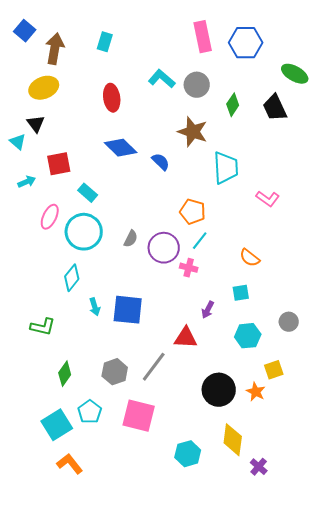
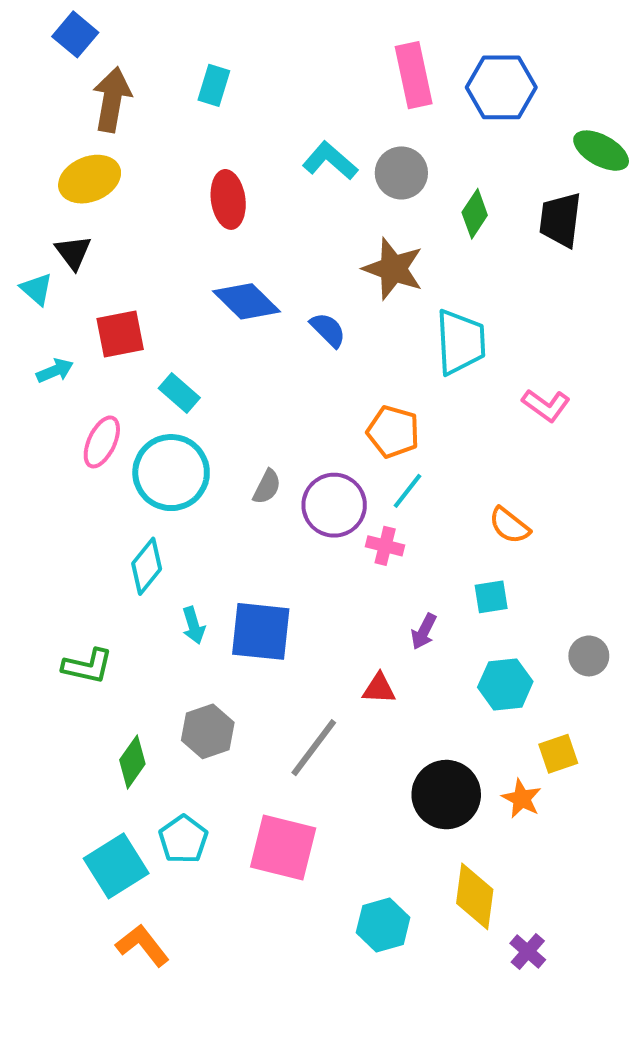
blue square: (25, 31) -> (75, 34), moved
black trapezoid: (275, 108) -> (560, 220), turned 32
red triangle: (186, 338) -> (379, 689), size x0.7
gray hexagon: (115, 372) -> (208, 731), moved

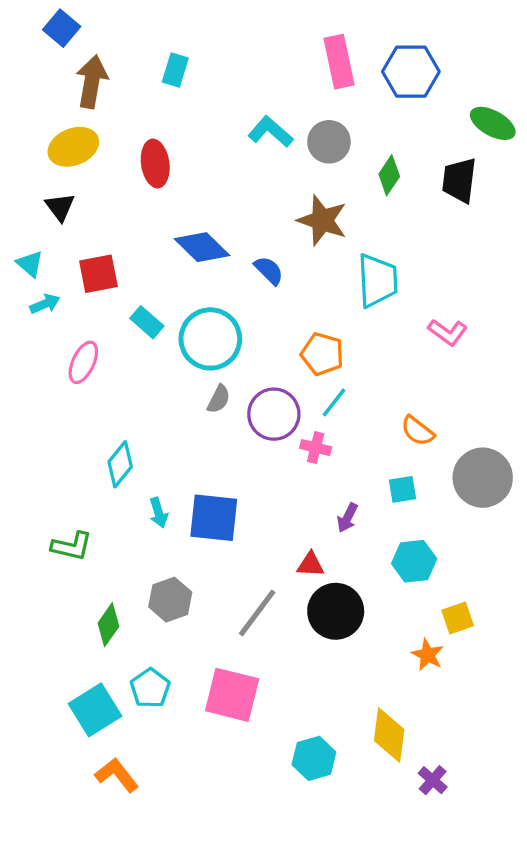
red ellipse: (228, 199) -> (155, 164), moved
cyan triangle: (37, 289) -> (30, 264), moved
cyan circle: (171, 473) -> (210, 339), moved
gray circle: (589, 656) -> (483, 478), moved, size x1.8
black circle: (446, 795) -> (336, 611), moved

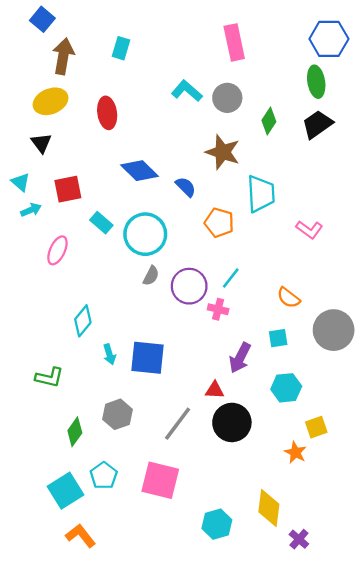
blue hexagon: (411, 72) -> (329, 39), moved
green ellipse: (493, 123) -> (316, 82), moved, turned 52
black trapezoid: (459, 180) -> (317, 124), turned 48
orange pentagon: (322, 354) -> (219, 223), moved
purple arrow: (347, 518) -> (240, 358), size x1.5

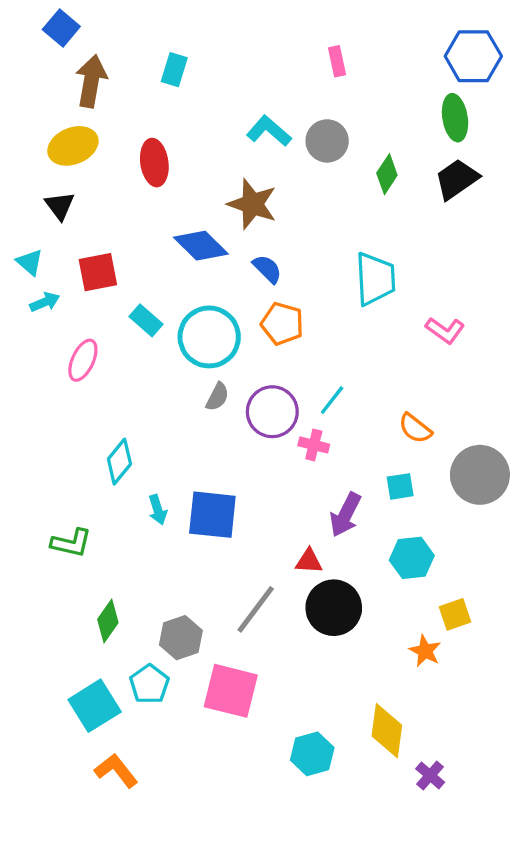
pink rectangle: (234, 42) -> (337, 61), size x0.6
brown star: (223, 152) -> (252, 204), moved
orange pentagon: (219, 223) -> (282, 324), moved
gray hexagon: (118, 414) -> (181, 638), moved

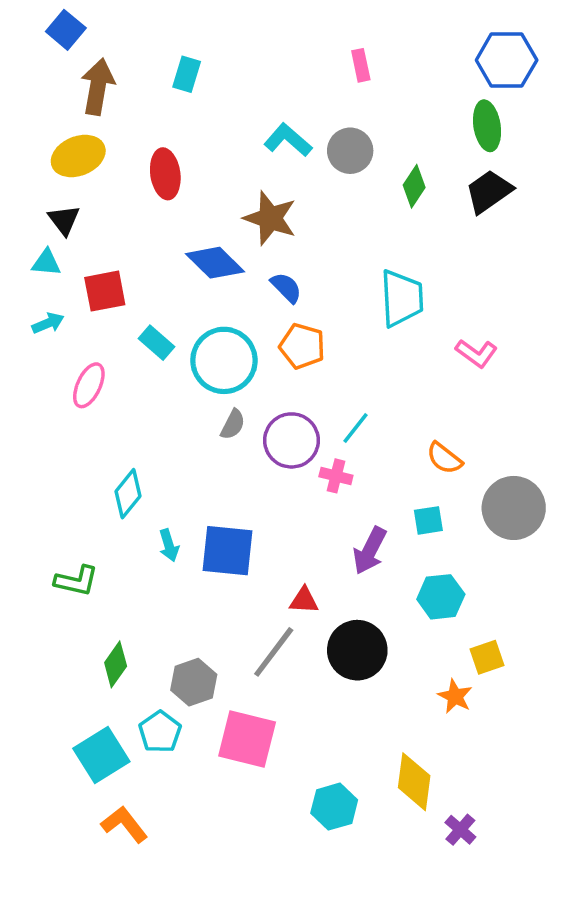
cyan triangle: (30, 262) -> (46, 263), moved, turned -36
red triangle: (309, 561) -> (304, 600), moved

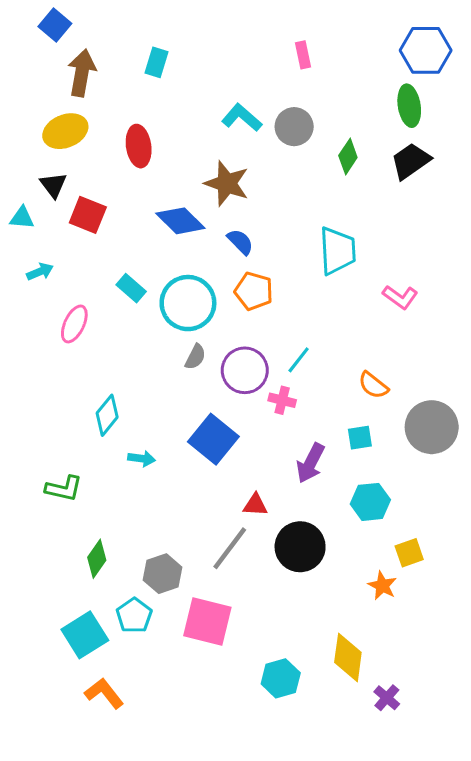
cyan triangle: (46, 263) -> (22, 218), moved
red square: (105, 291) -> (88, 215), moved, turned 33
cyan arrow: (169, 545) -> (142, 459), turned -65
blue square: (228, 551) -> (213, 439), moved, turned 33

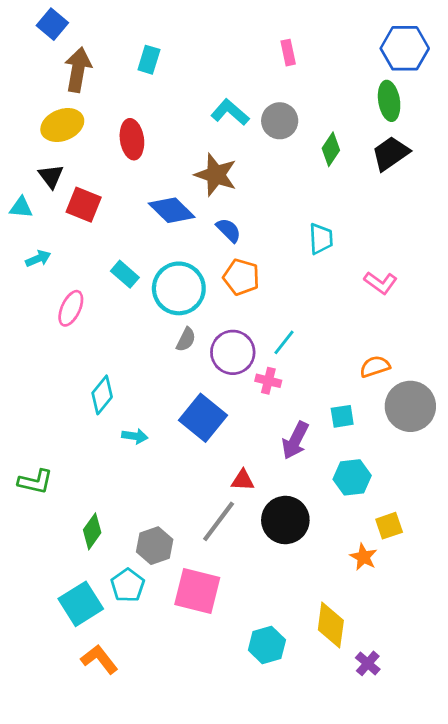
cyan trapezoid: (337, 251) -> (321, 239), size x0.7
orange semicircle: (373, 385) -> (375, 367), moved, turned 124
green L-shape: (64, 488) -> (35, 482), moved

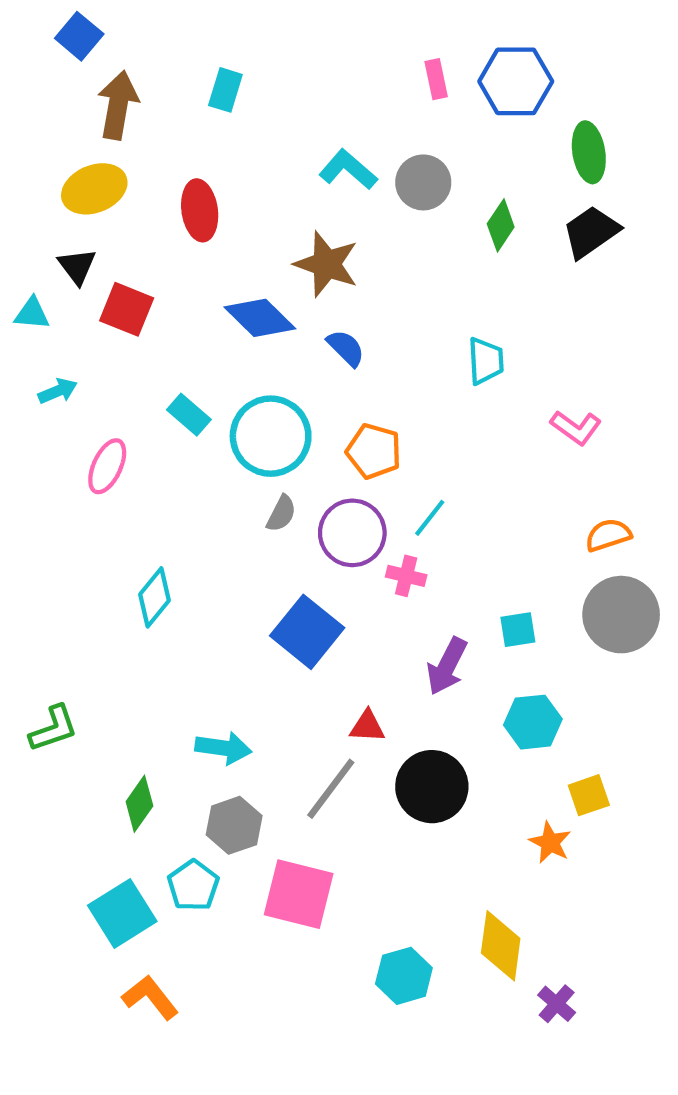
blue hexagon: (405, 48) -> (516, 81), moved
orange pentagon: (241, 277) -> (374, 451), moved
orange semicircle: (375, 367) -> (608, 535), moved
cyan arrow: (135, 436) -> (223, 748), moved, size x1.4
green L-shape: (35, 482) -> (53, 729), turned -32

